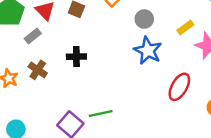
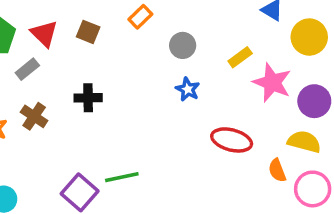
blue star: (148, 51) -> (188, 89), size x0.6
red ellipse: (179, 87) -> (232, 140), turned 76

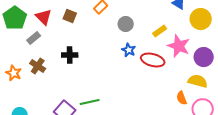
red ellipse: (232, 140) -> (153, 60), moved

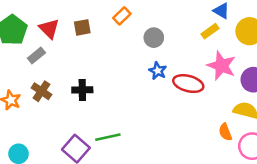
brown square: (70, 16) -> (82, 27), turned -32
yellow rectangle: (160, 31) -> (210, 31), moved
black cross: (70, 55) -> (82, 90), moved

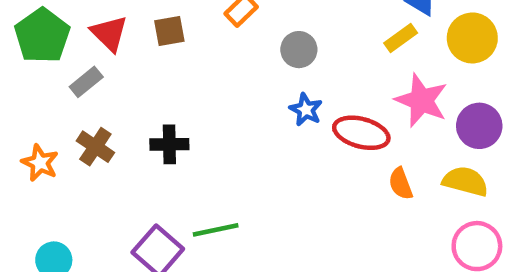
orange semicircle: (225, 132) -> (401, 184), moved

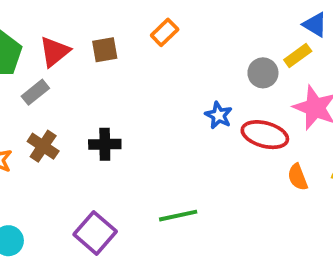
red triangle: (109, 33) -> (55, 52), turned 36
gray circle: (299, 50) -> (263, 73), moved
green line: (216, 230) -> (178, 216), moved

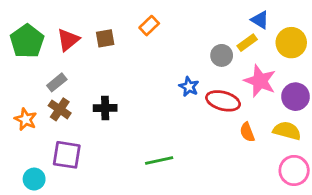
gray rectangle: (35, 92) -> (57, 82), moved
purple square: (95, 233) -> (67, 155), moved, turned -32

